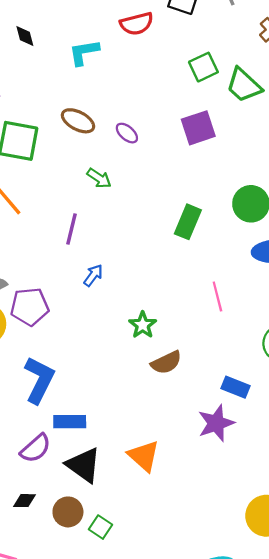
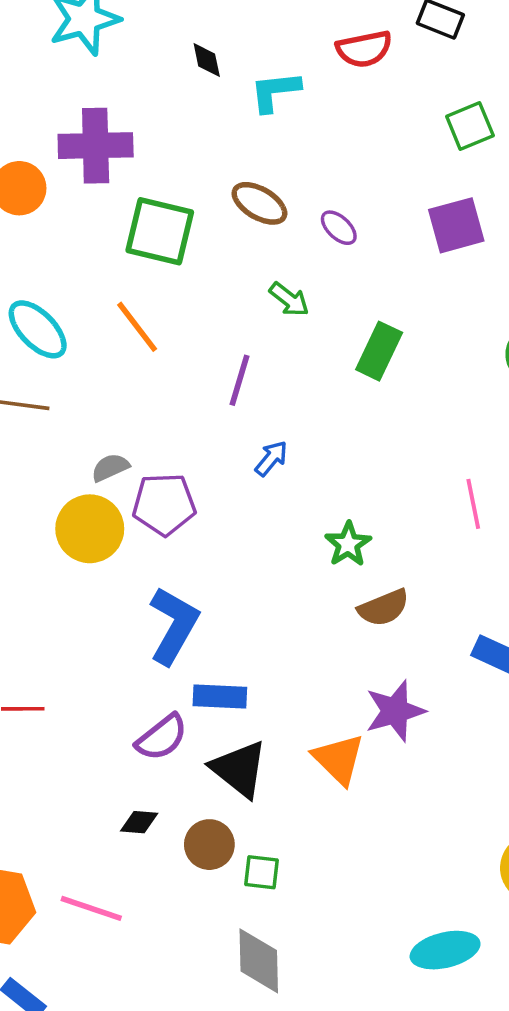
black diamond: (25, 36) -> (207, 60), moved
green rectangle: (188, 222) -> (379, 351), moved
purple star: (216, 423) -> (395, 711), moved
green square: (100, 527) -> (262, 872), turned -30

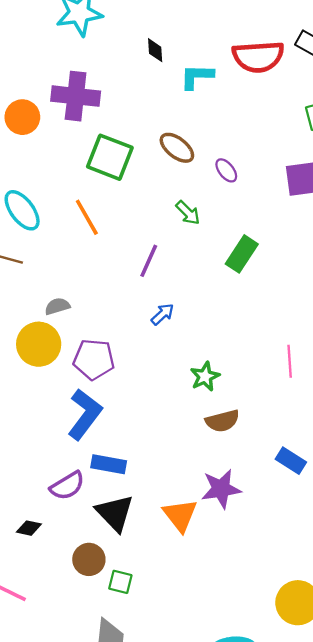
red semicircle: (364, 49) -> (258, 57), size x1.4
purple pentagon: (164, 504) -> (94, 359), moved
black diamond: (139, 822) -> (29, 528), moved

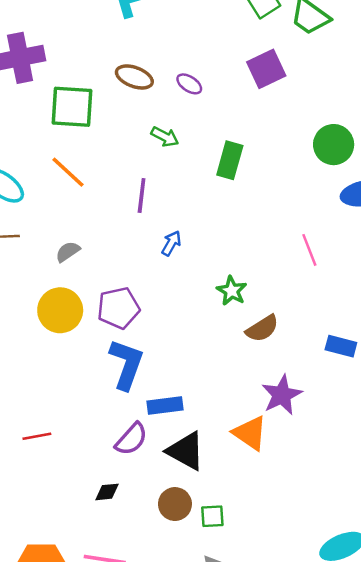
gray semicircle: (57, 306) -> (68, 252), moved

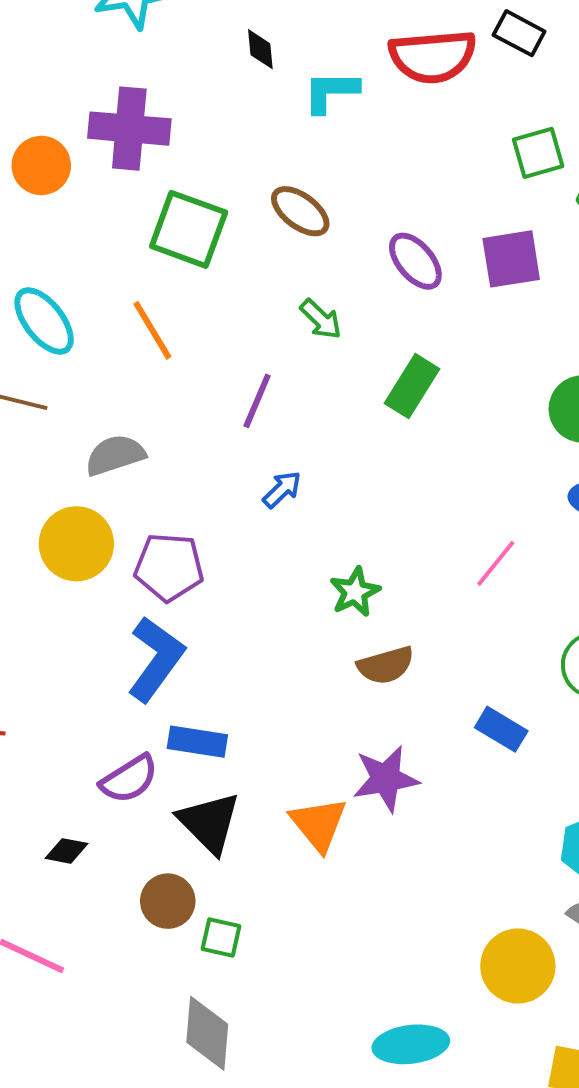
purple ellipse: (189, 84) -> (415, 261), moved, size x1.4
pink line: (309, 250) -> (496, 563), turned 44
gray semicircle: (68, 252) -> (115, 455), size x1.4

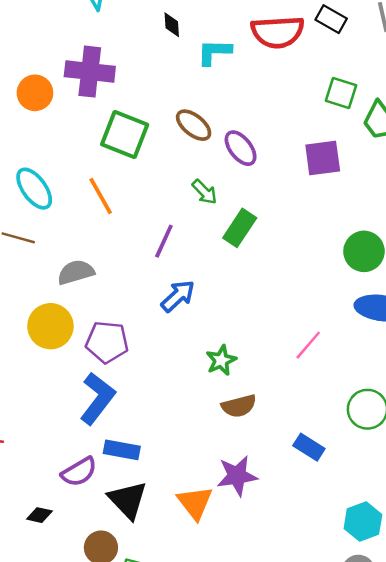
green square: (538, 153) -> (341, 93), turned 32
purple ellipse: (415, 261) -> (241, 148), moved
green rectangle: (412, 386) -> (240, 228), moved
blue arrow: (282, 489) -> (178, 296), size x1.4

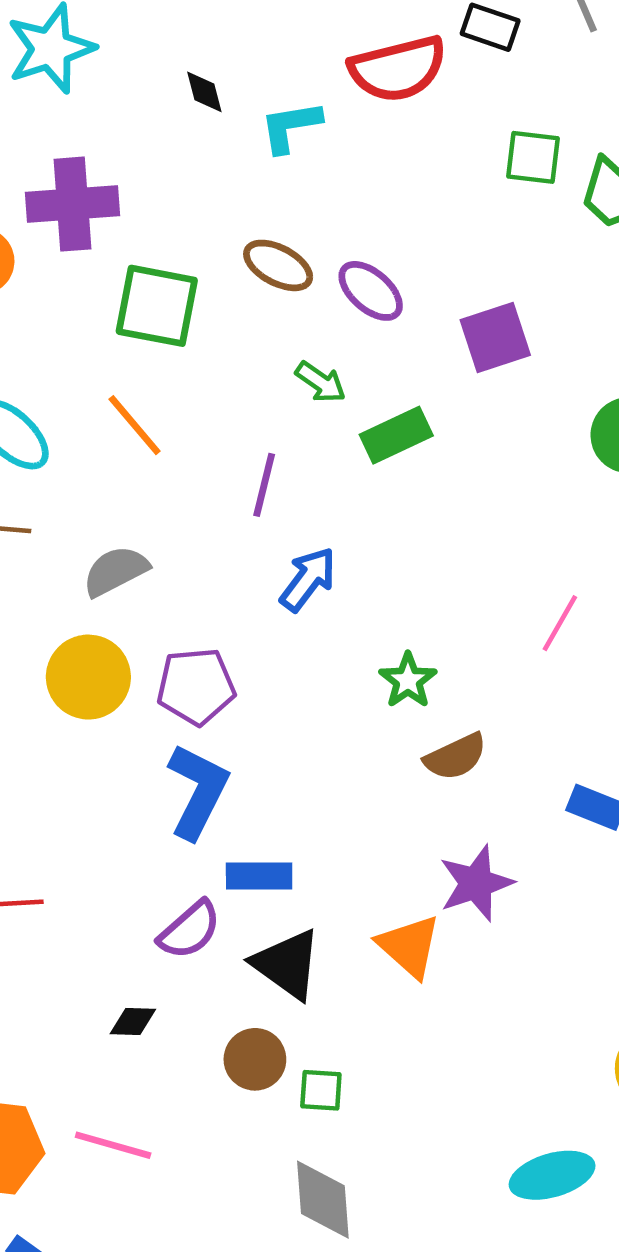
purple square: (323, 158) -> (495, 338), moved
green rectangle: (240, 228) -> (396, 435), turned 42

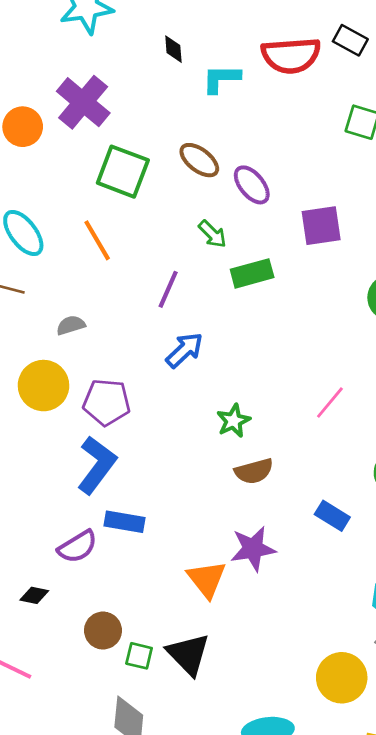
purple cross: (72, 204) -> (83, 102), turned 34
gray semicircle: (116, 571) -> (71, 325), size x0.7
black triangle: (287, 964) -> (188, 654), moved

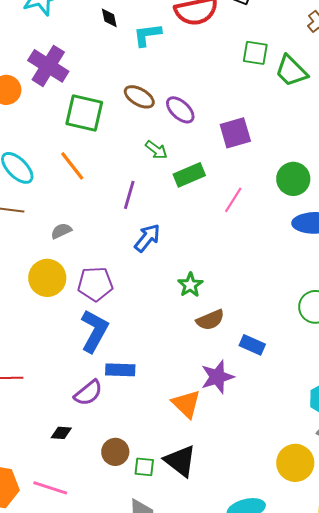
pink line: (330, 402) -> (233, 200), moved
blue rectangle: (332, 516) -> (252, 345), moved

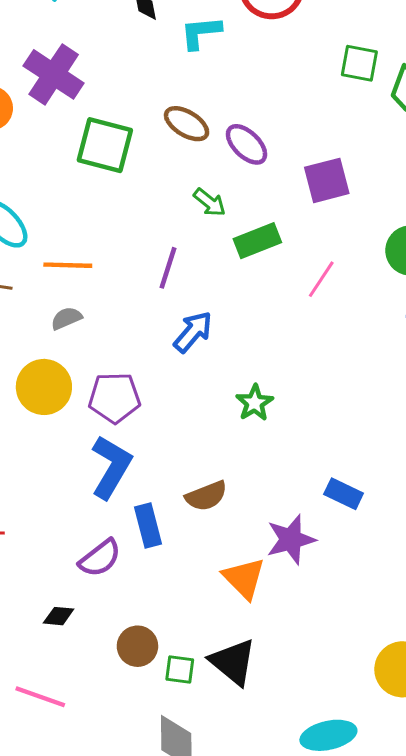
orange line: (72, 166) -> (68, 265), moved, turned -52
brown semicircle: (210, 320) -> (206, 496), moved
blue rectangle: (120, 370) -> (148, 525), turned 72

